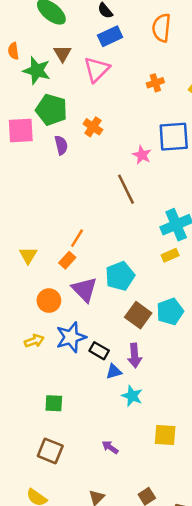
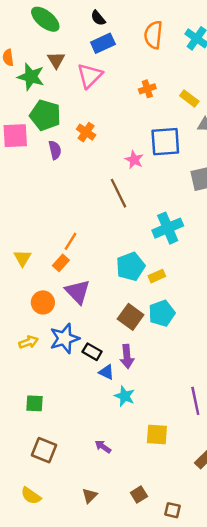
yellow rectangle: (170, 255) -> (157, 276), moved
cyan pentagon: (120, 276) -> (131, 266), moved
blue triangle: (114, 371) -> (107, 372), turned 42
green square: (54, 403) -> (34, 403), moved

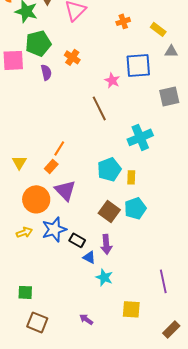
green pentagon: (45, 115) -> (38, 43), turned -30
yellow rectangle: (157, 276) -> (131, 177), turned -64
orange circle: (43, 302) -> (36, 199), size x1.4
green square: (34, 403) -> (25, 292), moved

